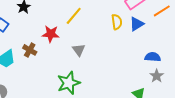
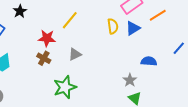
brown cross: (30, 50) -> (44, 58), moved
gray triangle: (79, 50) -> (75, 54), turned 40
gray star: (157, 76) -> (130, 80), moved

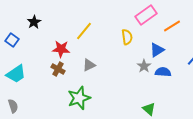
blue triangle: (133, 28) -> (157, 50), moved
gray star: (130, 80) -> (144, 66), moved

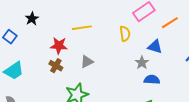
yellow line: (84, 31) -> (82, 28), turned 42
blue triangle: (157, 50) -> (155, 47), turned 49
blue semicircle: (163, 72) -> (152, 80), moved

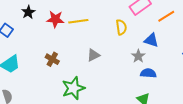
red star: (59, 46) -> (55, 19), moved
gray triangle: (87, 62) -> (93, 55), moved

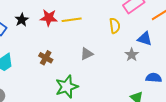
black star: (28, 12) -> (22, 20), moved
blue semicircle: (148, 73) -> (154, 78), moved

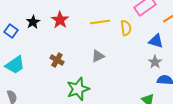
red star: (49, 18) -> (60, 20), turned 30
yellow line: (72, 20) -> (100, 22), moved
gray star: (132, 55) -> (155, 62), moved

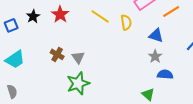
yellow line: (100, 22) -> (100, 16), turned 42
blue square: (11, 31) -> (11, 25), turned 32
gray triangle: (98, 56) -> (78, 57), moved, turned -40

